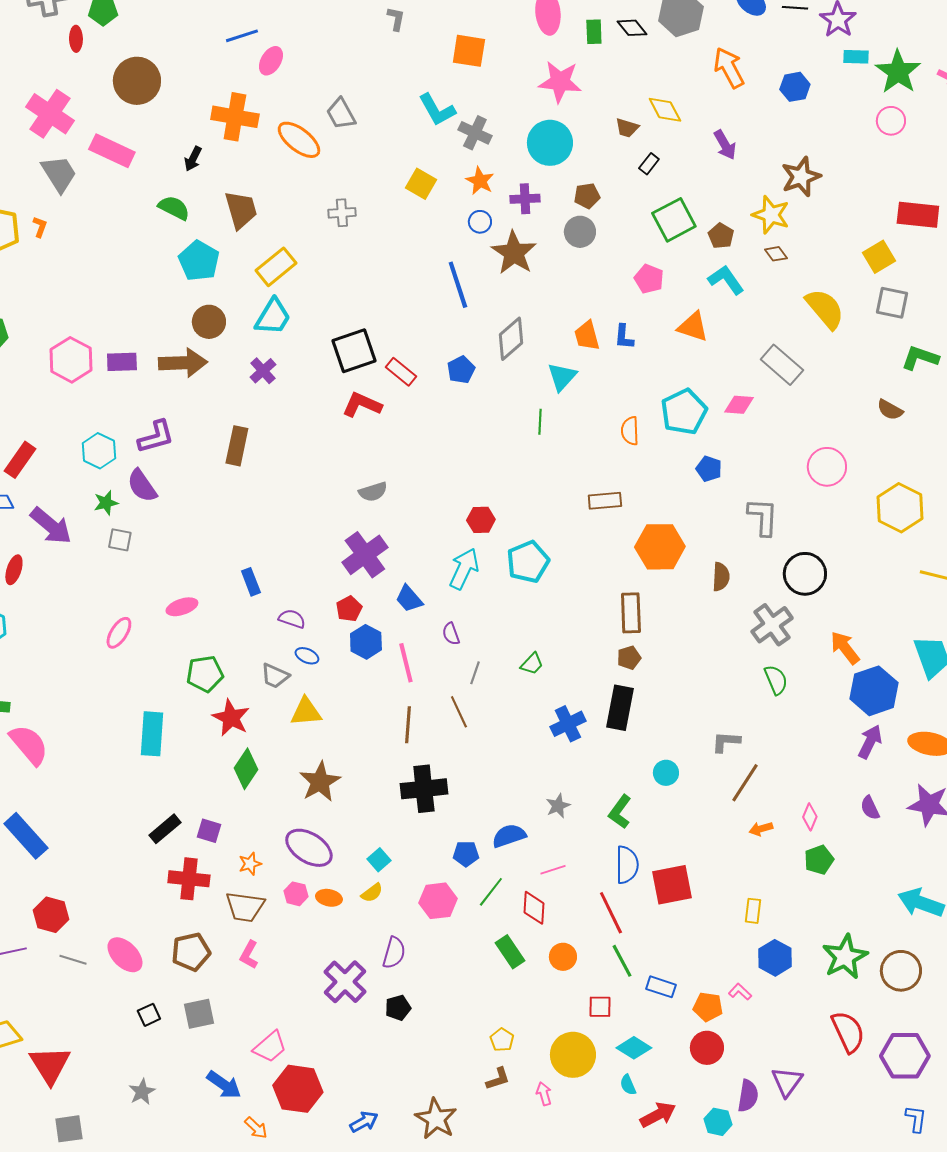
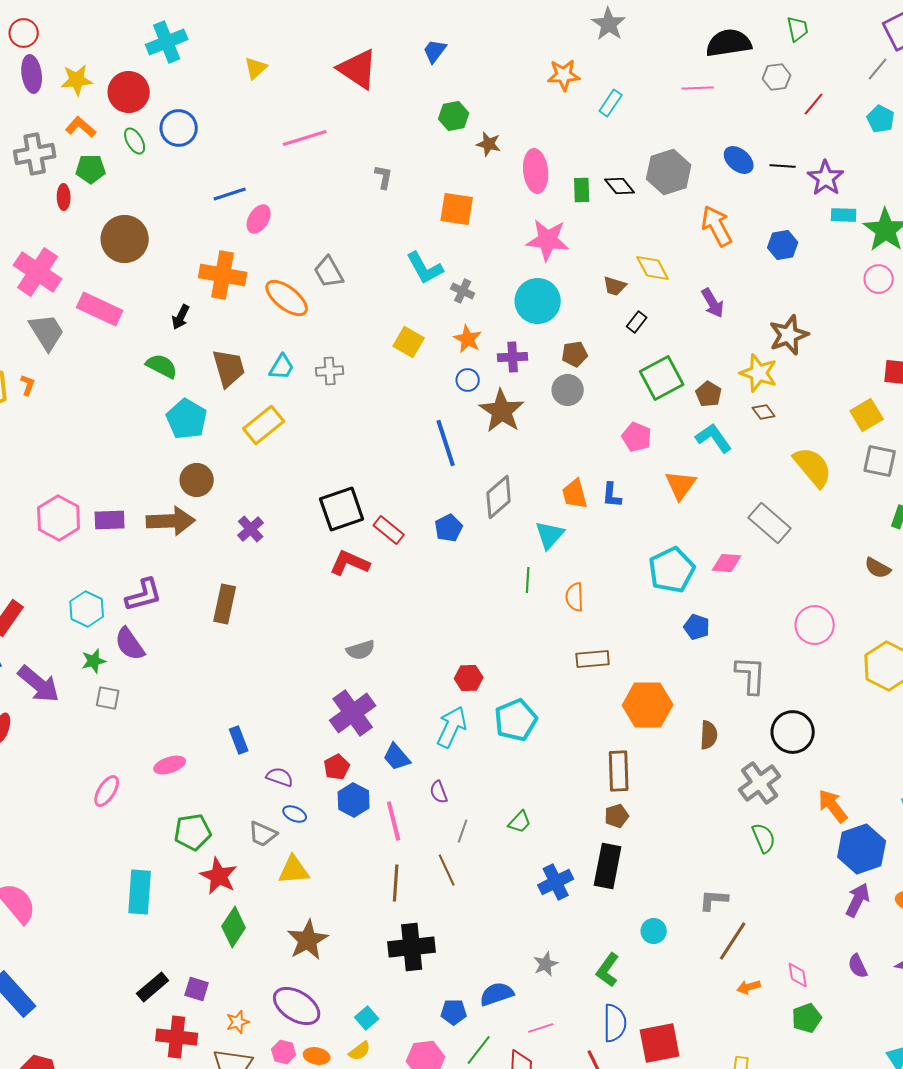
gray cross: (475, 133) -> (463, 291), size x0.7
cyan trapezoid: (273, 317) -> (282, 367), moved, size x0.7
orange triangle: (693, 327) -> (681, 485), turned 48
orange semicircle: (630, 431) -> (575, 597), moved
pink diamond: (810, 817) -> (798, 975), turned -32

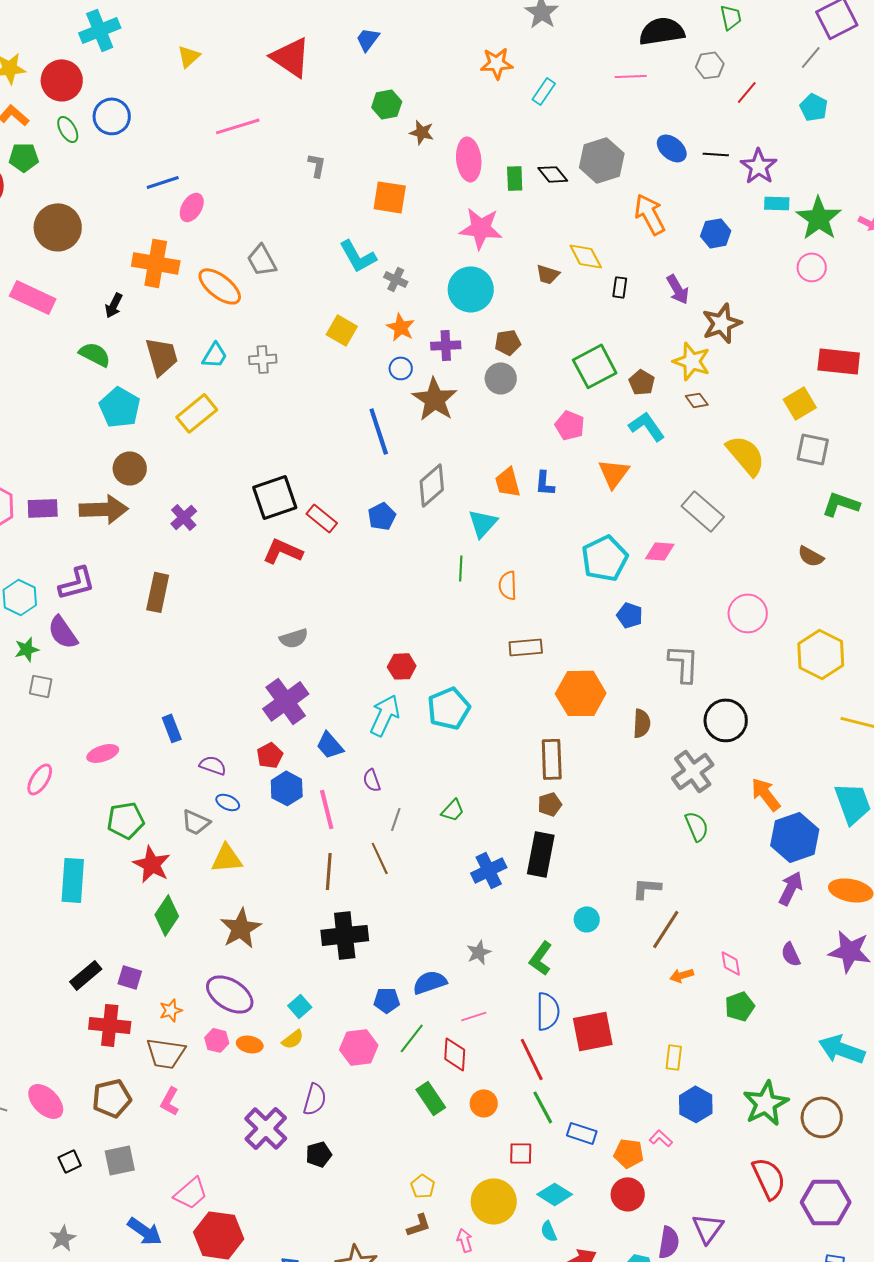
purple arrow: (713, 303) -> (678, 289), moved
black rectangle: (637, 322) -> (620, 287), moved, turned -30

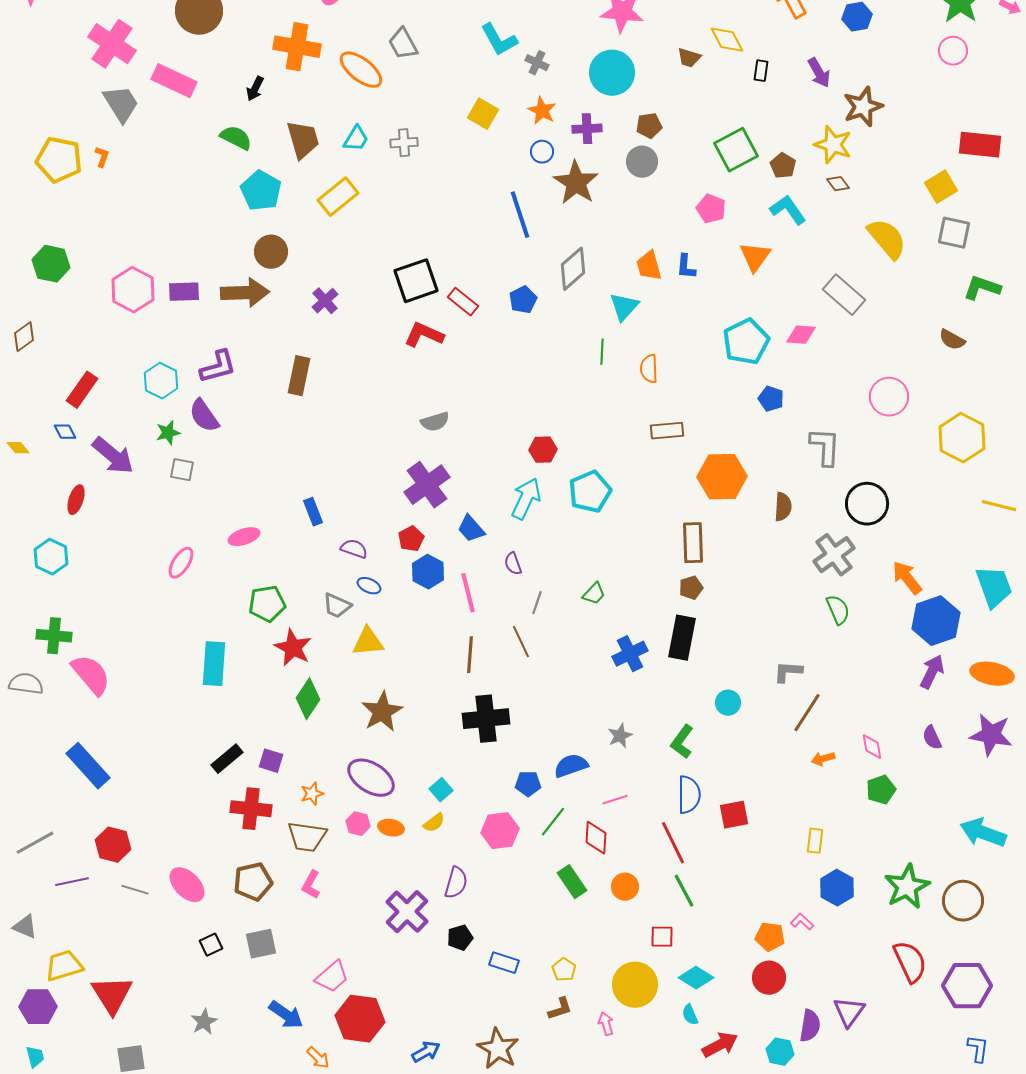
red square: (593, 1031) -> (734, 815), size x0.7
blue rectangle: (582, 1133) -> (504, 963), moved

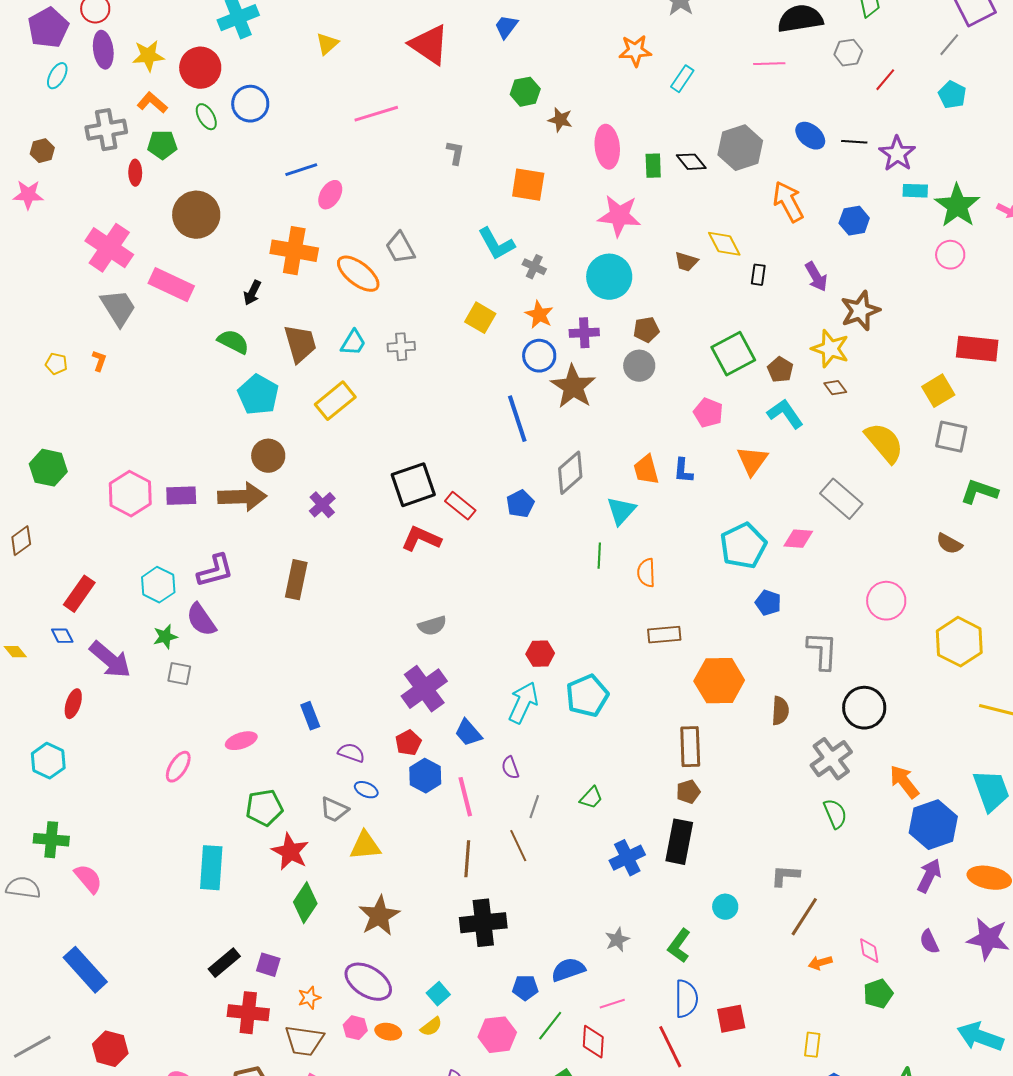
blue circle: (542, 152) -> (539, 356), size x1.4
yellow pentagon: (59, 160) -> (56, 364), size x0.5
pink semicircle: (91, 675) -> (88, 879), size x0.7

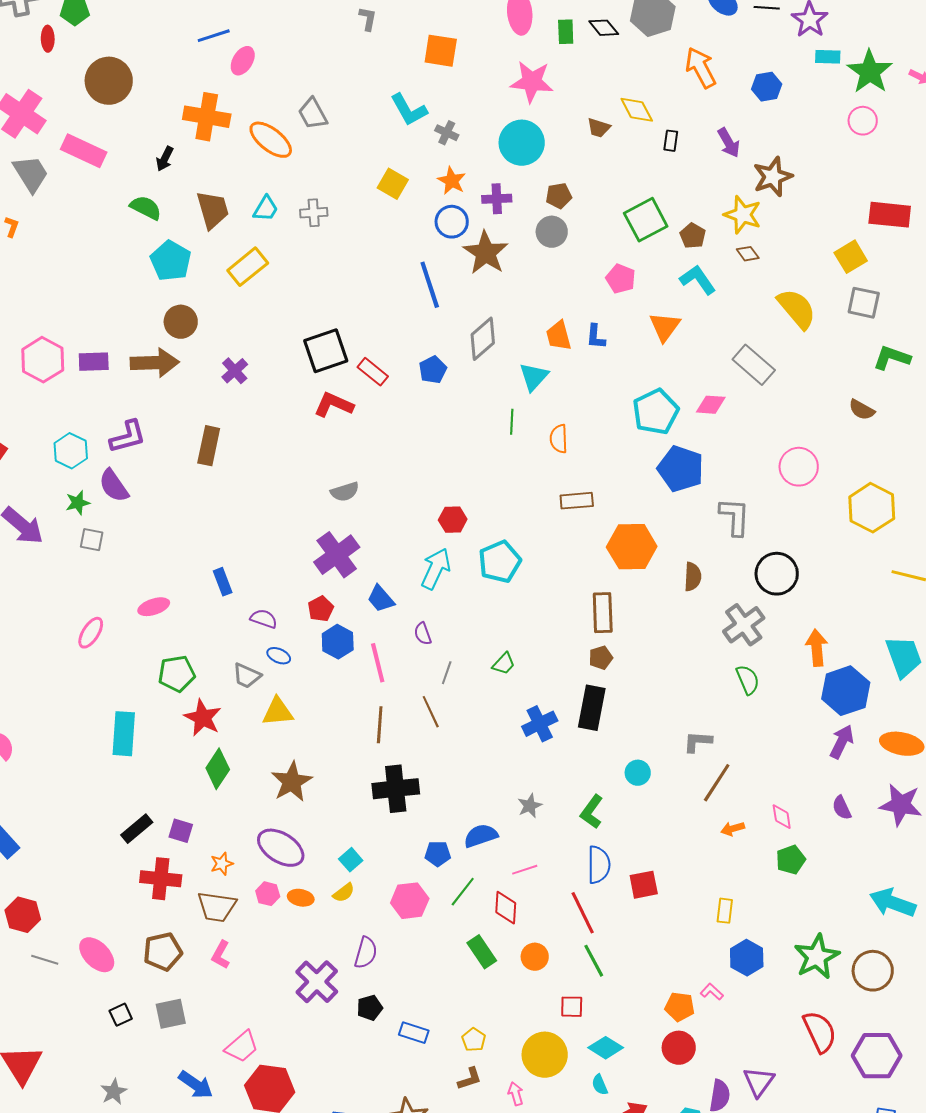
blue pentagon: (768, 603) -> (681, 469), size x1.8
orange arrow: (904, 782) -> (817, 648), turned 33

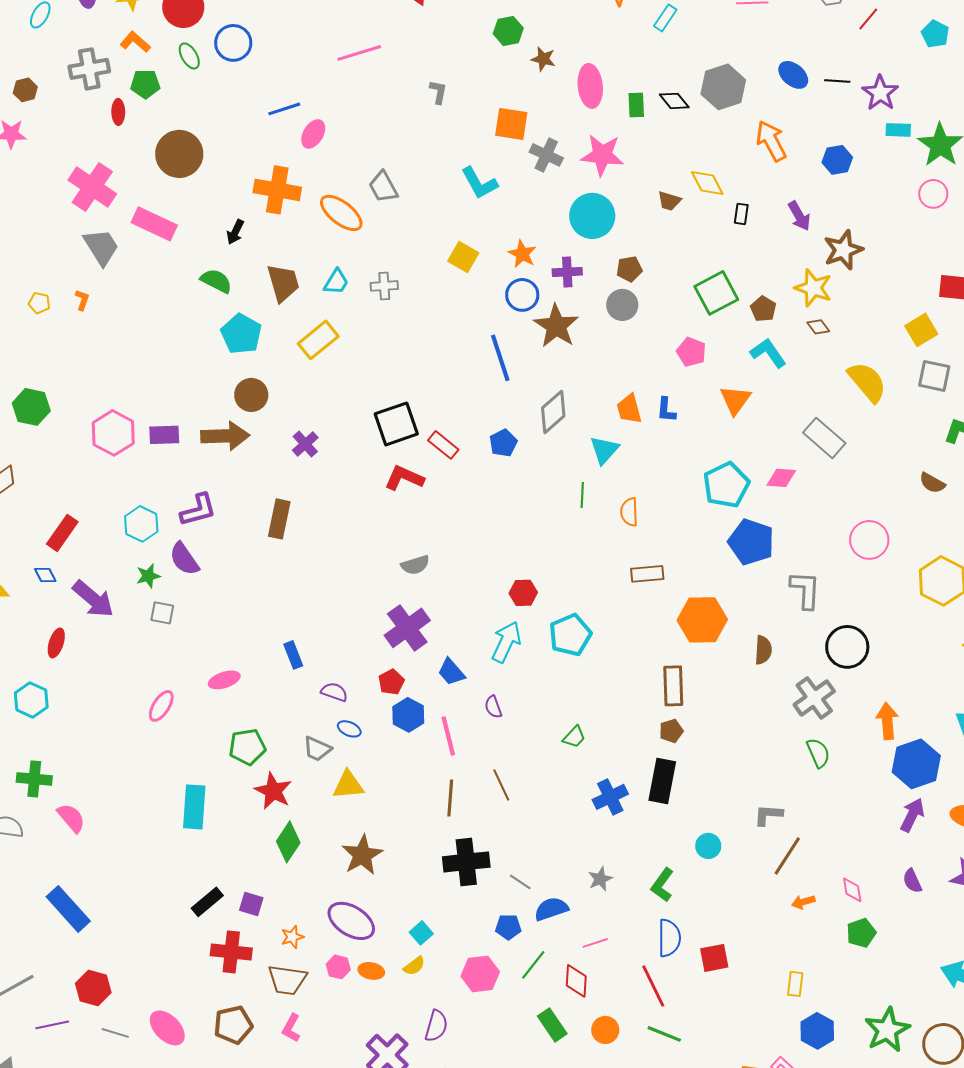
gray cross: (447, 133) -> (546, 155), moved, size x1.4
gray line: (447, 673) -> (520, 882), moved, turned -75
green line: (594, 961) -> (664, 1034), turned -40

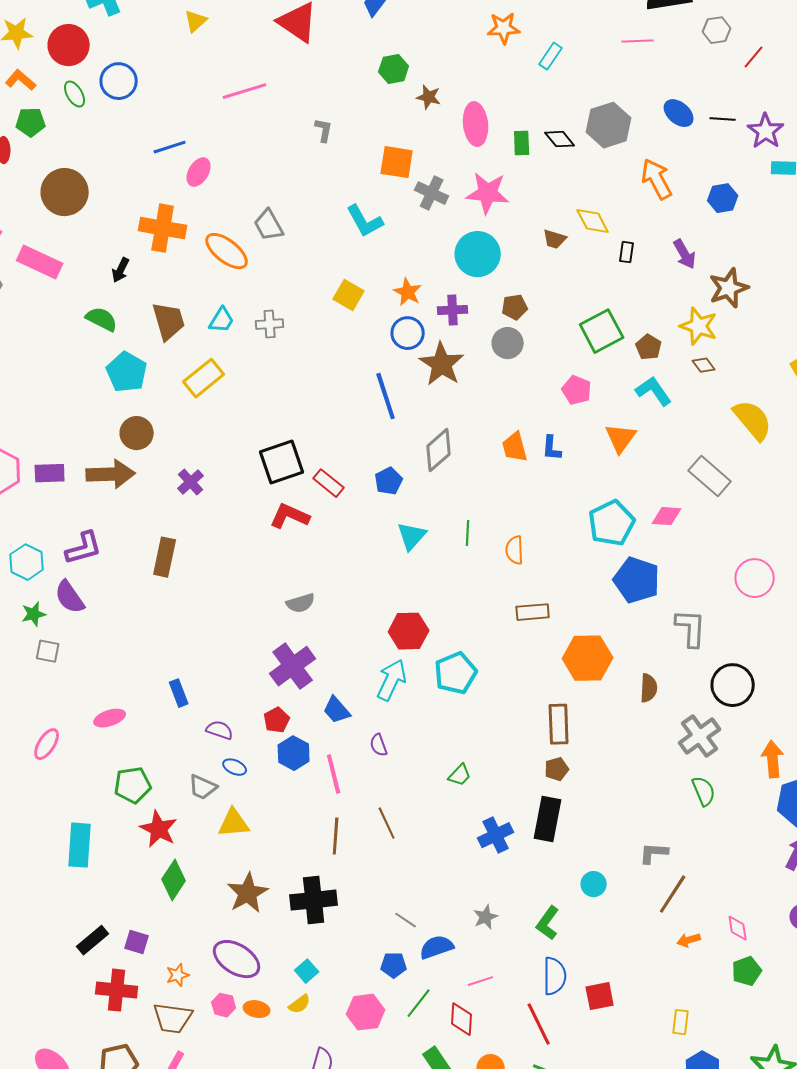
cyan triangle: (604, 450) -> (412, 536), moved
red hexagon: (523, 593) -> (409, 631), size x1.4
black cross: (466, 862) -> (314, 900), moved

